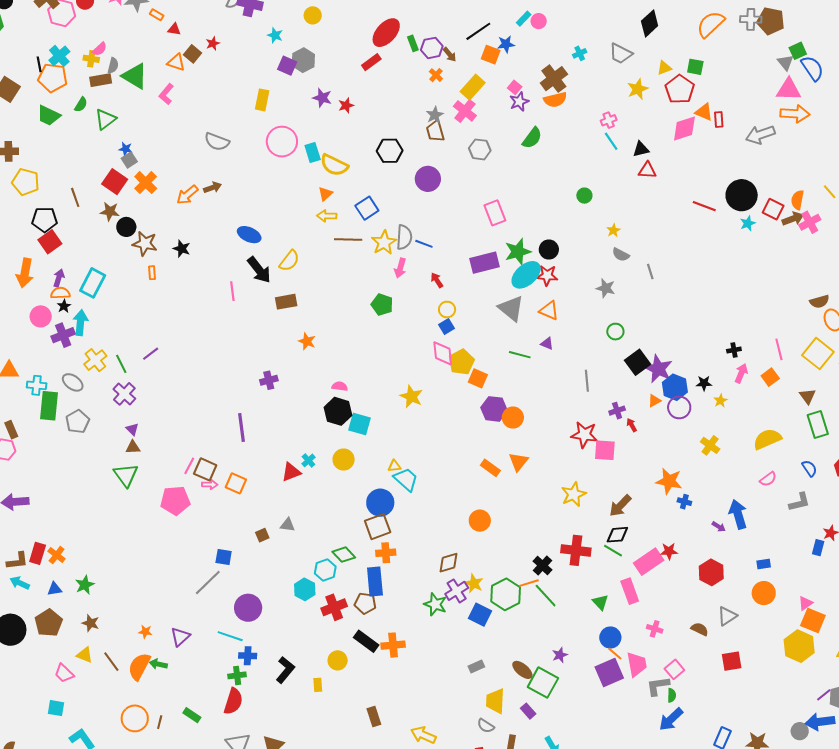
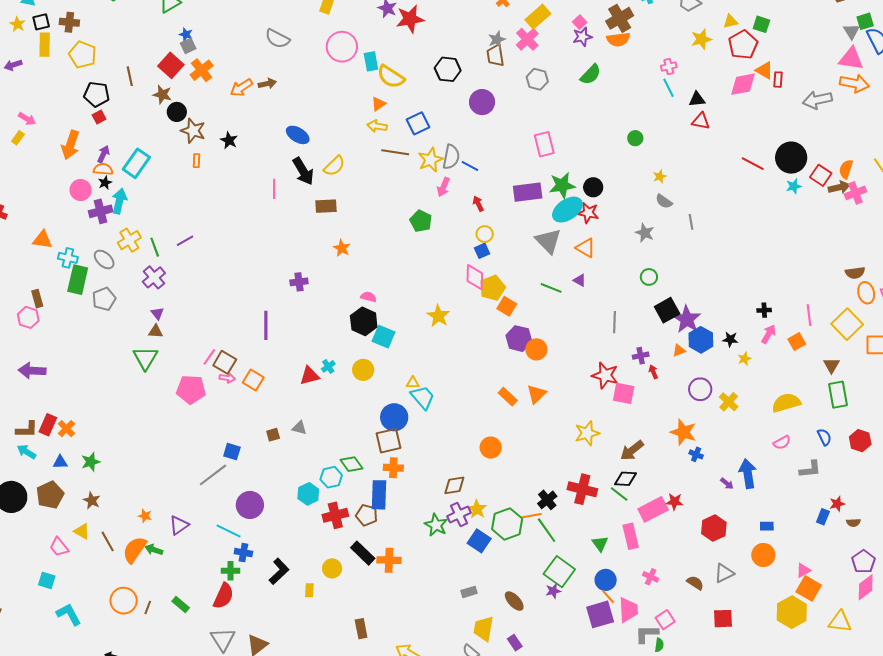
red star: (346, 105) -> (410, 19), size x1.8
red square: (50, 242) -> (99, 117), size x0.6
purple circle: (679, 407) -> (700, 389), moved
green square: (543, 683) -> (559, 572), moved

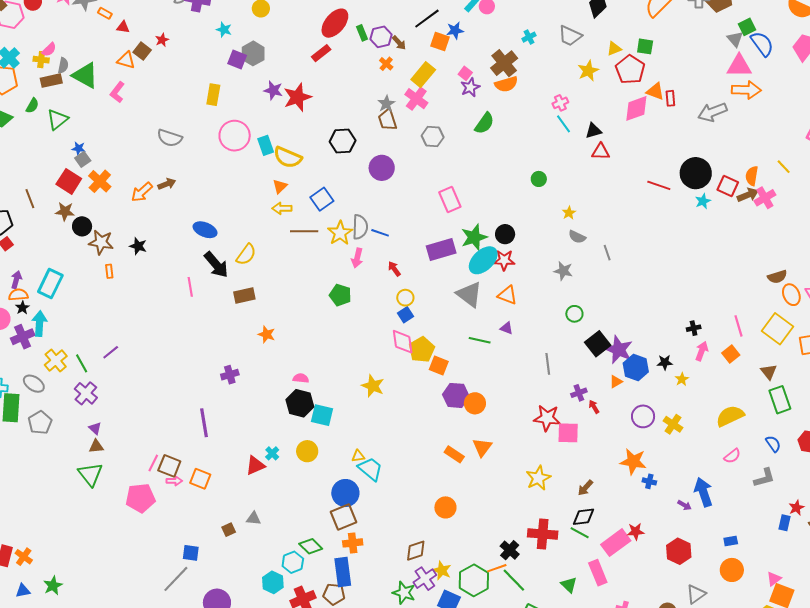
brown arrow: (632, 450) -> (585, 488), size x0.7

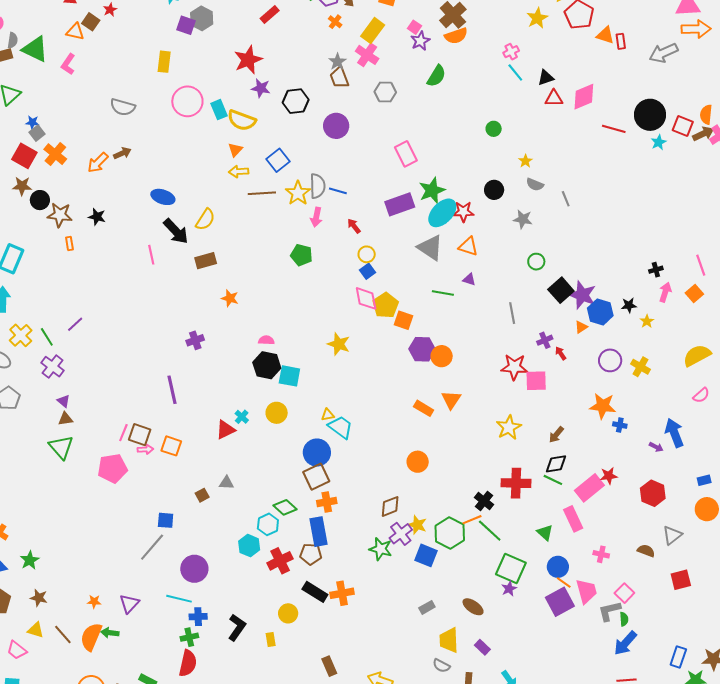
purple star: (273, 90) -> (261, 88), moved
pink diamond: (636, 108) -> (584, 97), moved
black circle: (505, 234) -> (494, 190), moved

